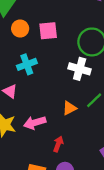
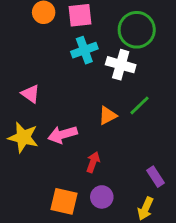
cyan cross: (27, 64) -> (84, 50), moved

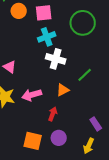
white cross: (121, 65) -> (56, 59), moved
orange triangle: (108, 116) -> (63, 90), moved

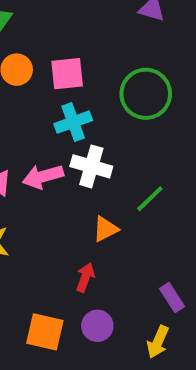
pink arrow: (32, 95) -> (43, 177), moved

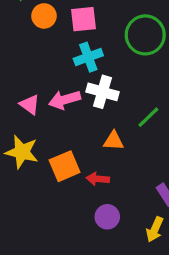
orange triangle: (105, 229) -> (114, 141), turned 30
red arrow: (85, 277) -> (98, 179), turned -105
orange square: (45, 332) -> (65, 166), moved, turned -36

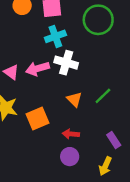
green line: (148, 117) -> (103, 96), moved
orange triangle: (114, 141) -> (74, 99), turned 42
red arrow: (98, 179) -> (71, 134), moved

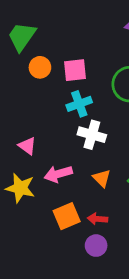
pink arrow: (38, 69) -> (58, 174), moved
orange square: (38, 118) -> (67, 216), moved

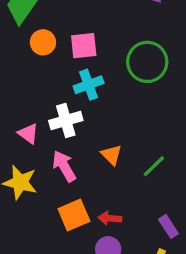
white cross: (92, 135) -> (66, 121), moved, turned -32
pink arrow: (58, 174) -> (64, 166), turned 76
orange triangle: (102, 178) -> (111, 155), moved

